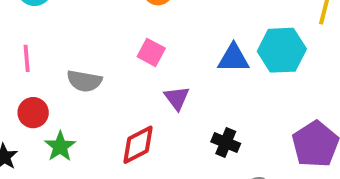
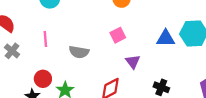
pink square: (151, 52) -> (118, 35), turned 35
red circle: (33, 113) -> (43, 79), moved

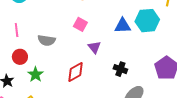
pink square: (118, 35) -> (80, 24), turned -32
red circle: (43, 79) -> (20, 57), moved

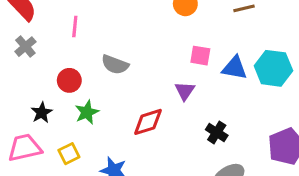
pink square: (80, 24) -> (200, 56), moved, turned -32
pink line: (17, 30) -> (75, 27), moved

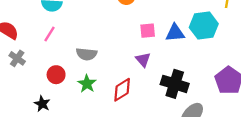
pink line: (75, 27) -> (50, 34), turned 42
green star: (87, 112) -> (87, 84), moved
black cross: (217, 133) -> (175, 84), size x1.6

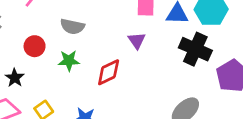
green star: (87, 84) -> (69, 61), turned 30
black cross: (175, 84) -> (195, 49), moved

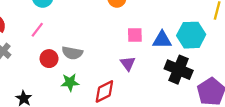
red circle: (35, 46) -> (49, 59), moved

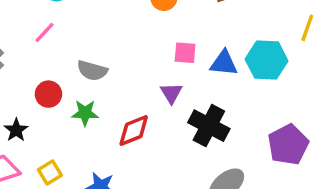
red circle: (49, 59) -> (48, 94), moved
black cross: (179, 70) -> (209, 126), moved

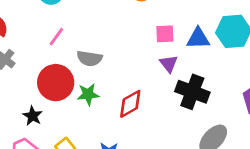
pink line: (45, 33) -> (56, 37), moved
purple triangle: (171, 93) -> (169, 64), moved
red circle: (48, 94) -> (56, 83), size x1.6

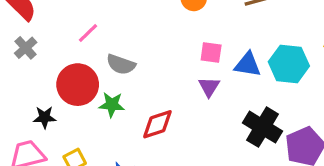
black cross: (192, 92) -> (262, 127), moved
black star: (33, 116) -> (45, 117), turned 30

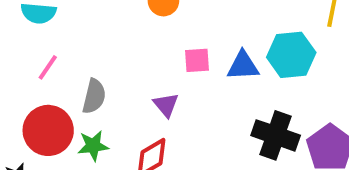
gray semicircle: (121, 64) -> (94, 96), turned -84
purple triangle: (209, 87) -> (166, 105), moved

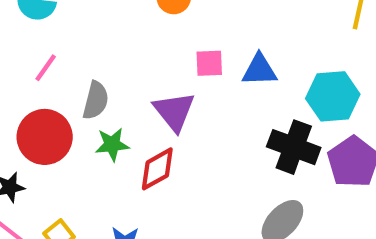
cyan hexagon: (291, 55) -> (333, 96), moved
purple triangle: (166, 105) -> (174, 111), size x1.5
green star: (93, 146) -> (112, 144), moved

